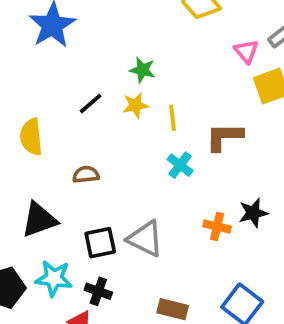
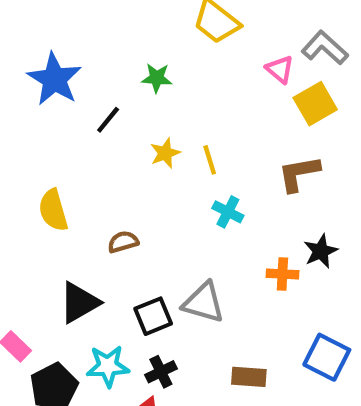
green star: (142, 70) -> (157, 78), moved
black line: (91, 104) -> (108, 120), moved
brown L-shape: (224, 137) -> (299, 174), moved
black cross: (98, 291) -> (161, 372), turned -35

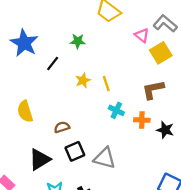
black star: (321, 251) -> (165, 130), turned -30
orange cross: (282, 274) -> (142, 120), moved
black square: (153, 316) -> (75, 151), moved

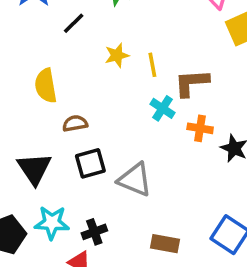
brown L-shape: (153, 90) -> (192, 83), moved
yellow semicircle: (25, 111) -> (46, 86), moved
black triangle: (40, 159) -> (34, 169), turned -40

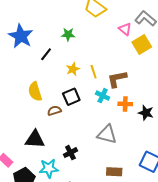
black square: (90, 163) -> (71, 97), moved
black triangle: (34, 169) -> (35, 139), turned -45
gray triangle: (135, 180) -> (107, 134), moved
black cross: (94, 232) -> (70, 153), moved

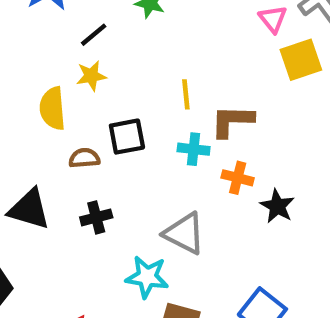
yellow star: (73, 69) -> (91, 76), moved
cyan cross: (103, 96) -> (194, 149), turned -32
black cross: (70, 153) -> (96, 217), moved
cyan star: (49, 168) -> (147, 277), moved

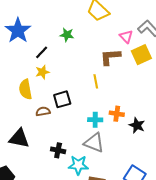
yellow line: (186, 94) -> (96, 81), moved
brown L-shape: (232, 121) -> (110, 57), moved
cyan cross: (194, 149) -> (95, 120), moved
black cross: (96, 217) -> (58, 150), moved, turned 32

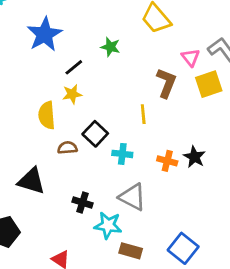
brown L-shape: (110, 57) -> (166, 83), turned 110
black square: (62, 99) -> (95, 134), turned -36
cyan cross: (95, 120) -> (122, 154), moved
black star: (137, 125) -> (194, 157), moved

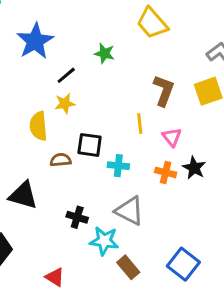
pink triangle: (191, 57) -> (172, 137), moved
black square: (95, 134) -> (90, 145), turned -35
brown rectangle: (131, 251) -> (128, 267), turned 35

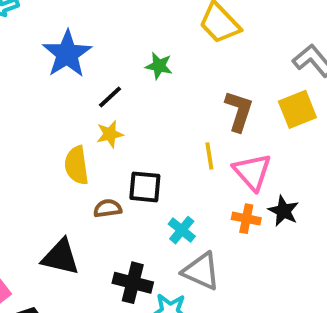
pink triangle: (172, 137) -> (252, 172), size x1.5
cyan cross: (118, 166) -> (182, 230), moved, turned 36
black cross: (77, 217) -> (133, 283), size x1.4

